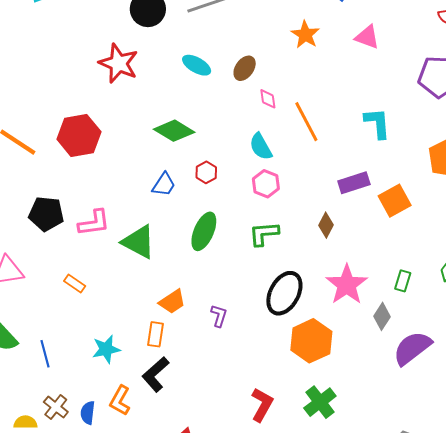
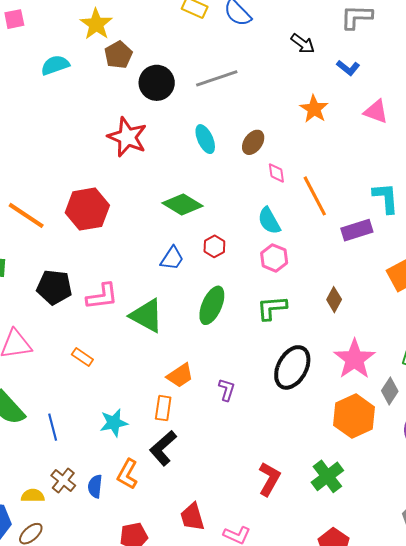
cyan ellipse: (197, 65) -> (205, 139), turned 36
purple rectangle: (354, 183) -> (357, 230), moved
orange hexagon: (311, 341) -> (354, 416), moved

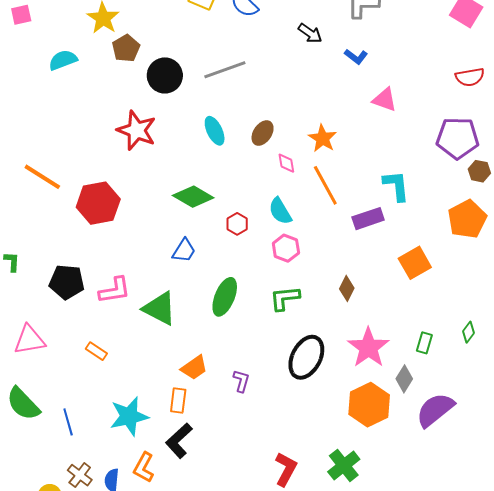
orange star: (314, 109) -> (323, 138), moved
orange line: (26, 215) -> (42, 177), moved
red hexagon: (214, 246) -> (237, 224), moved
cyan star: (114, 423) -> (129, 416), size x1.4

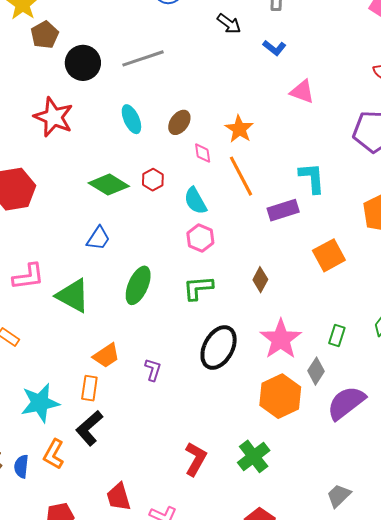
red hexagon: (237, 224) -> (153, 180), moved

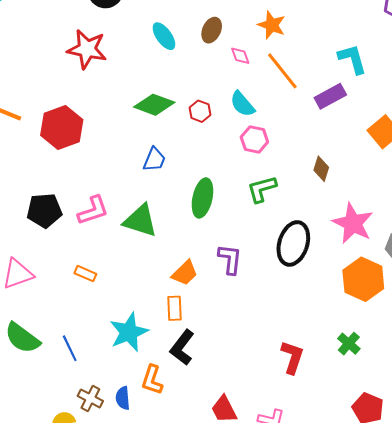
red hexagon: (153, 180) -> (200, 111), moved
purple L-shape: (153, 370) -> (230, 259), moved, size x1.4
green cross: (254, 456) -> (349, 344), size x0.7

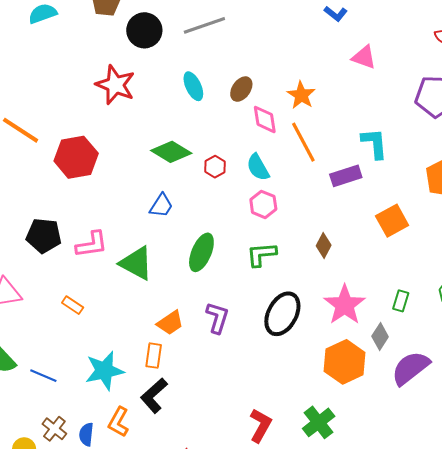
pink diamond: (240, 56) -> (265, 119), size x1.4
green cross: (349, 344) -> (319, 422), size x1.4
blue line: (70, 348) -> (43, 376), turned -52

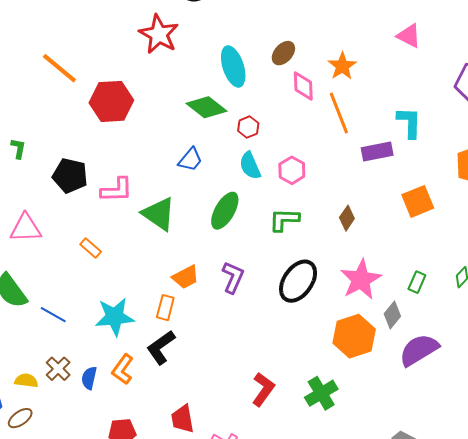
cyan ellipse: (193, 86) -> (233, 66), moved, size x1.4
cyan semicircle: (258, 167) -> (250, 166), moved

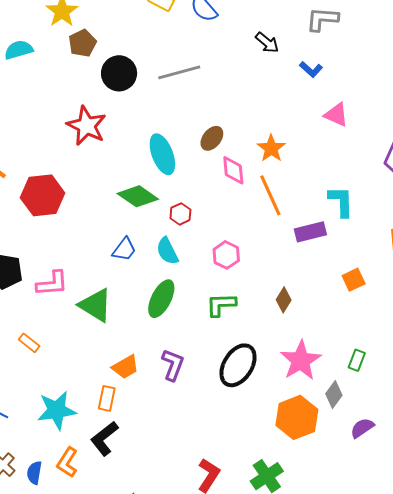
cyan semicircle: (250, 166) -> (167, 251), moved
orange square: (418, 201) -> (354, 280), size x0.7
purple semicircle: (419, 350) -> (362, 428), size x0.6

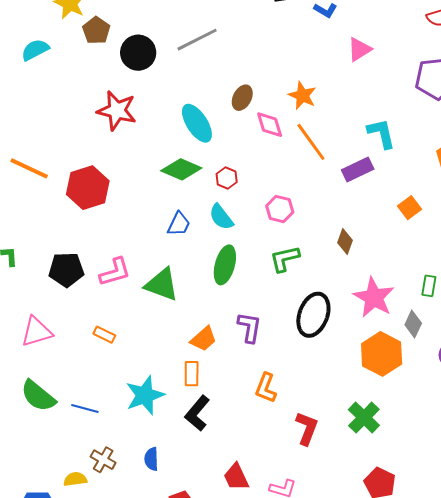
pink triangle: (336, 115) -> (359, 49), turned -44
orange L-shape: (67, 462) -> (266, 388), moved
blue semicircle: (34, 473) -> (151, 459), moved

